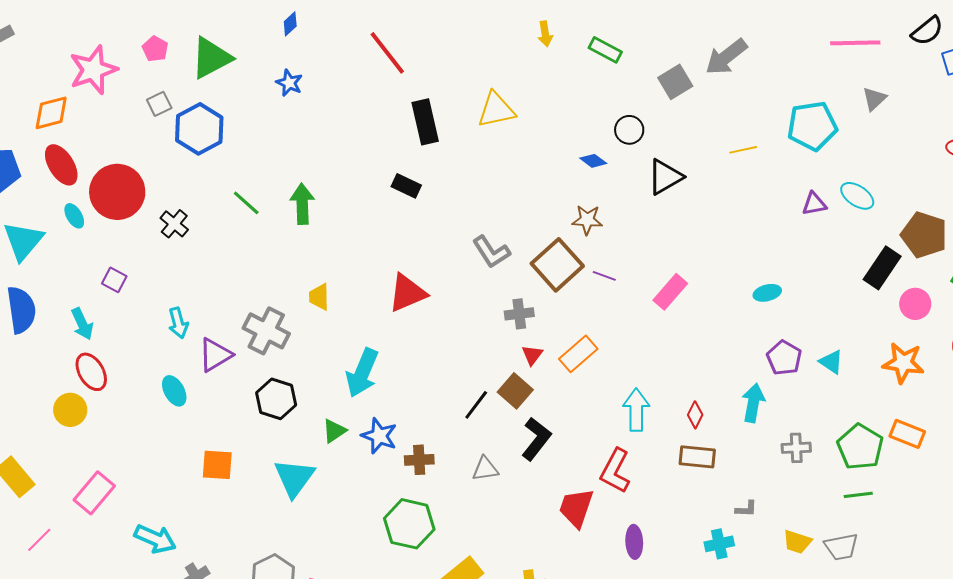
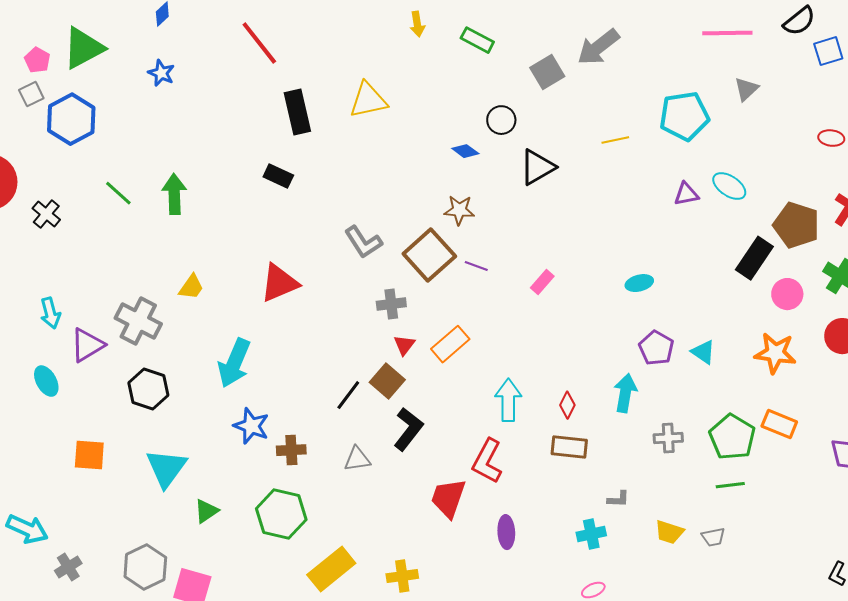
pink pentagon: (155, 49) -> (37, 60), moved
pink rectangle: (670, 292) -> (542, 282), size x0.7
yellow trapezoid: (319, 297) -> (191, 287), turned -144
green triangle: (334, 431) -> (206, 511), moved
gray trapezoid: (841, 547) -> (713, 537), size x0.7

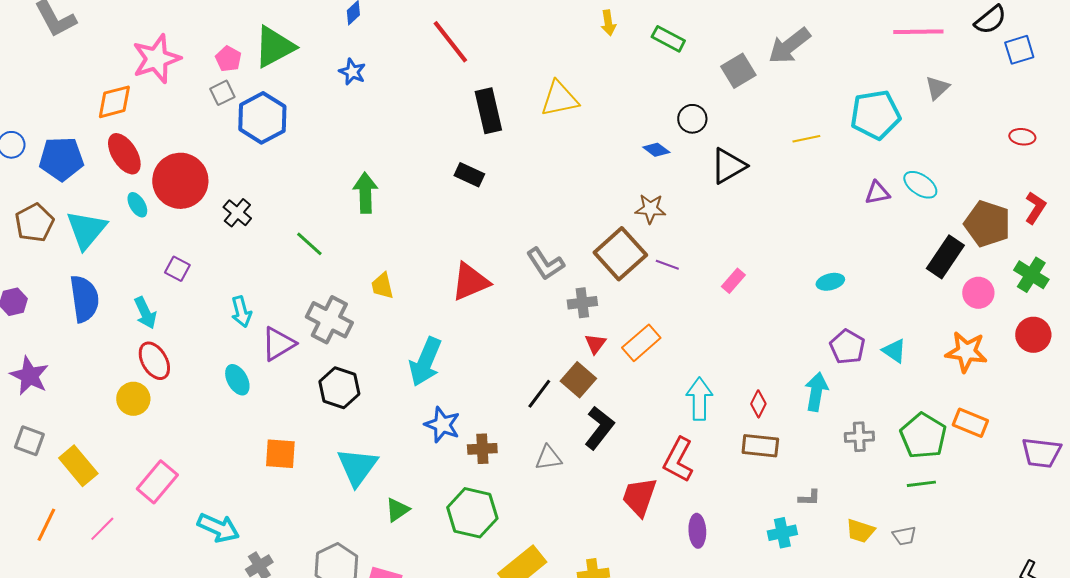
green line: (118, 193) -> (309, 244), moved
gray L-shape: (363, 242) -> (545, 264), moved
yellow trapezoid: (191, 287) -> (382, 286), turned 132

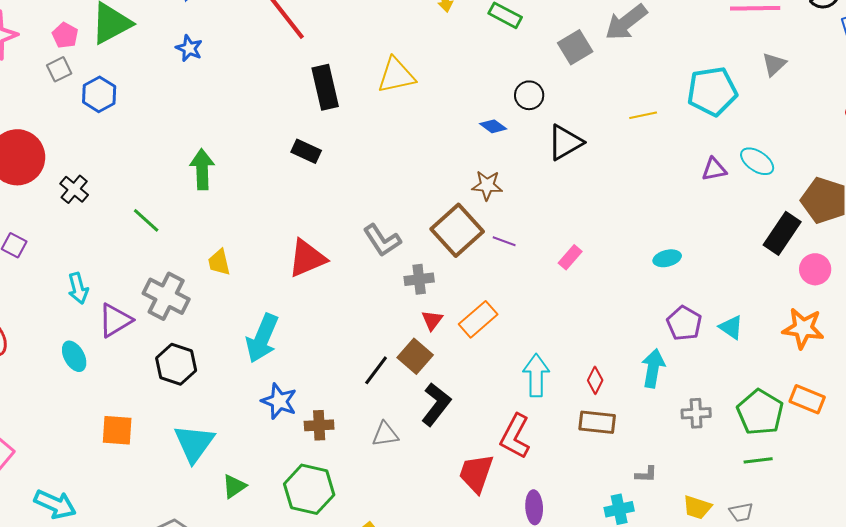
blue hexagon: (262, 118) -> (99, 94), size x0.7

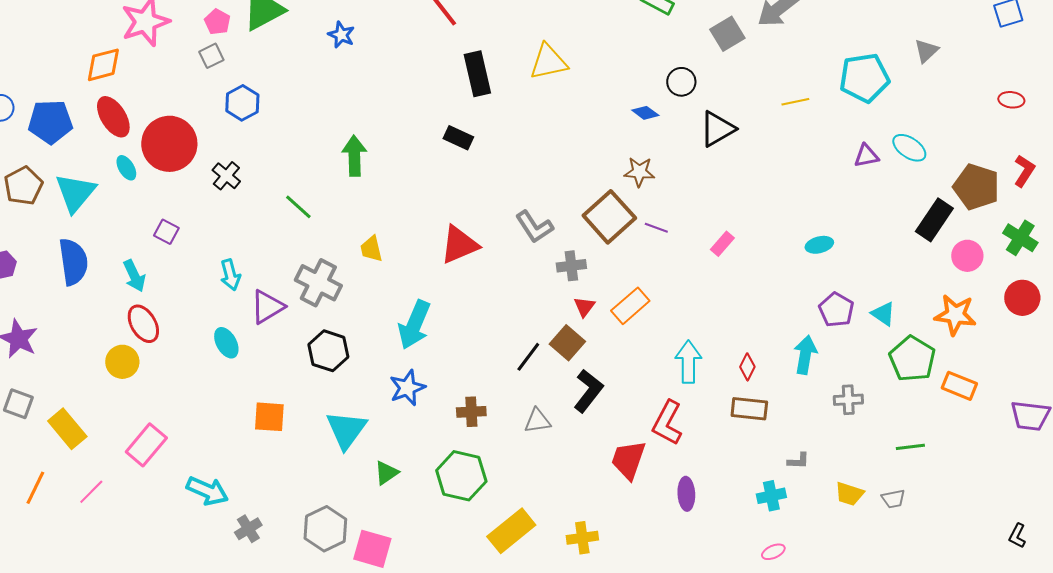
blue hexagon: (99, 94) -> (242, 103), moved
blue star: (279, 401) -> (407, 388), moved, turned 30
green pentagon: (760, 412) -> (912, 359), moved

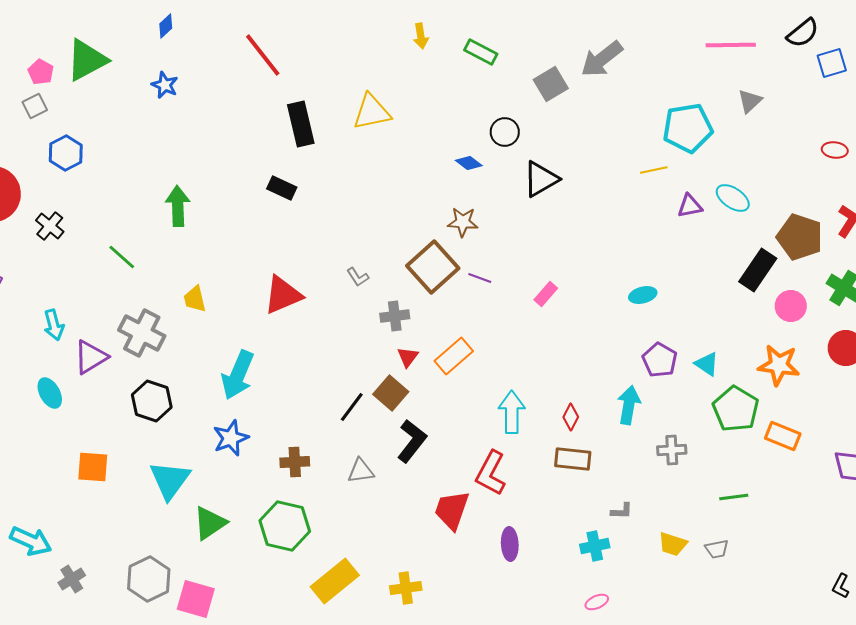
yellow line: (795, 102) -> (654, 170), moved
gray L-shape: (534, 227) -> (358, 277), size x0.6
green triangle: (386, 473) -> (210, 523), size x1.4

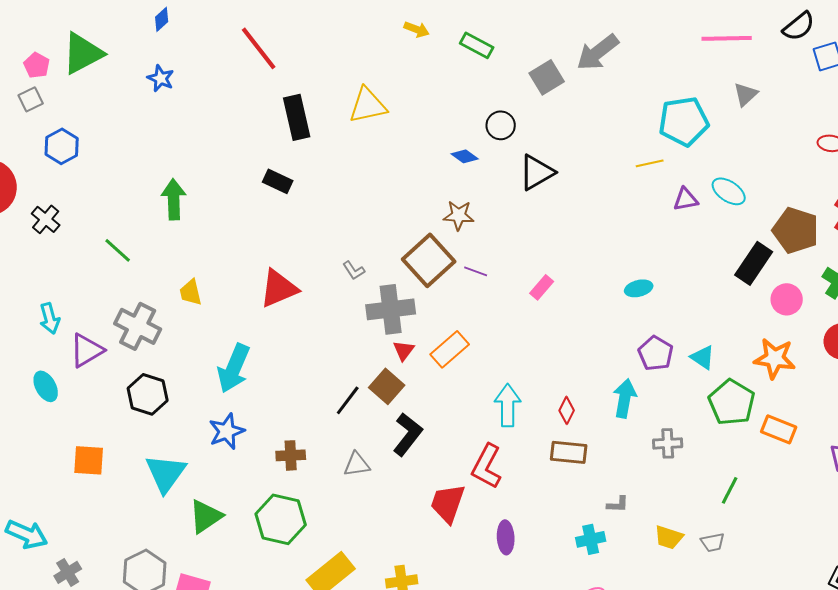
yellow arrow: (421, 36) -> (417, 29), turned -60
gray cross: (395, 316) -> (391, 309), size x1.6
green line: (734, 497) -> (730, 490), turned -56

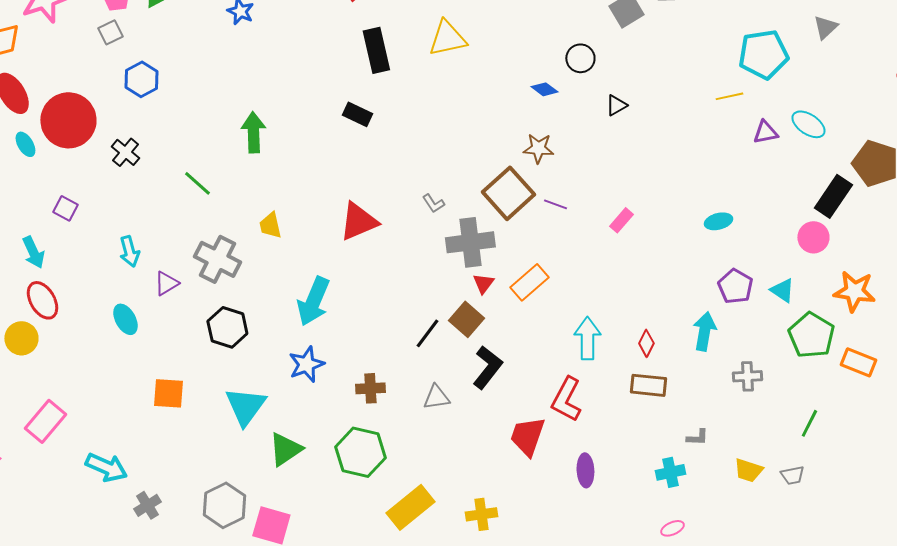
black triangle: (537, 172) -> (616, 105), size x0.6
pink circle: (787, 299) -> (813, 237), moved
purple triangle: (87, 350) -> (166, 283), size x0.7

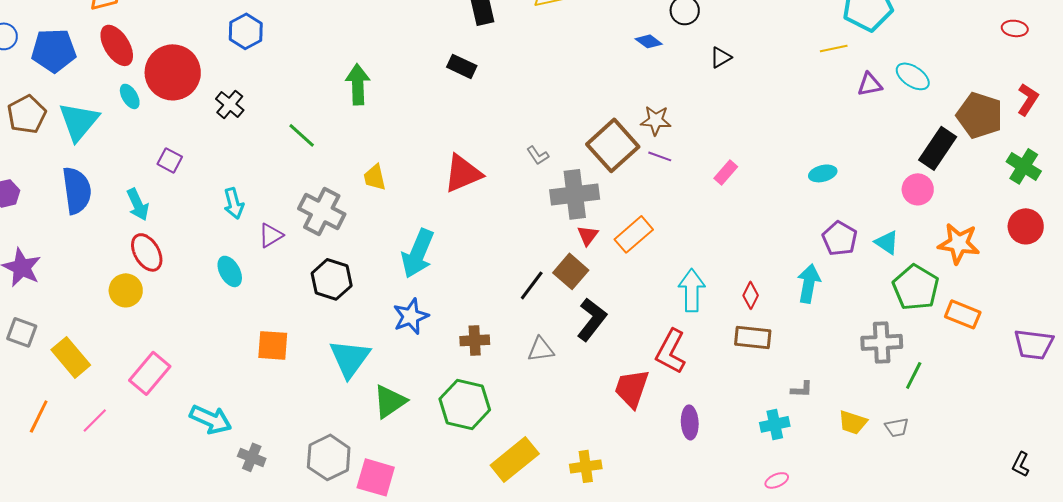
brown star: (538, 148) -> (656, 120), moved
gray cross: (747, 376) -> (882, 342), moved, size x1.4
gray cross: (147, 505) -> (252, 457), turned -36

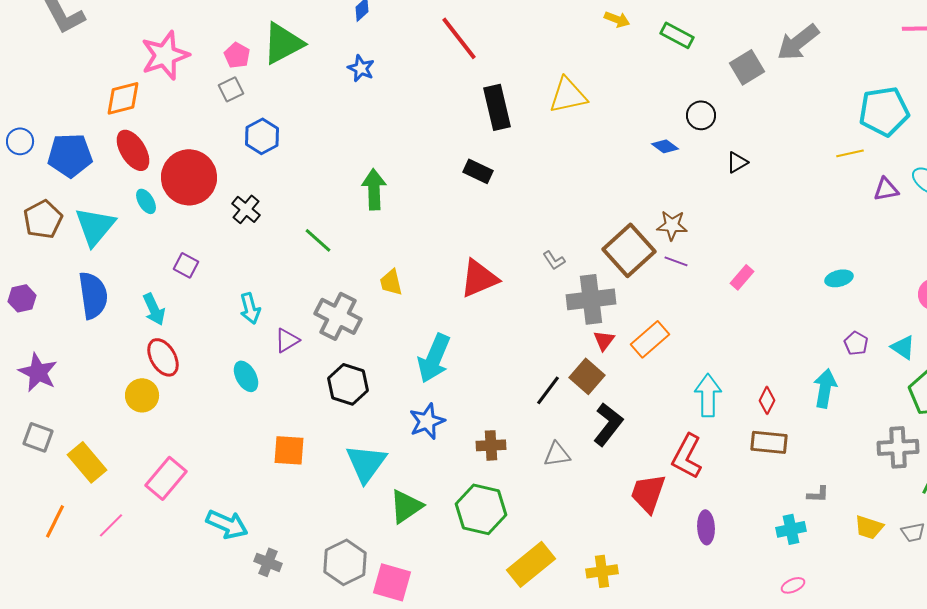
purple pentagon: (840, 238) -> (856, 343), size x0.7

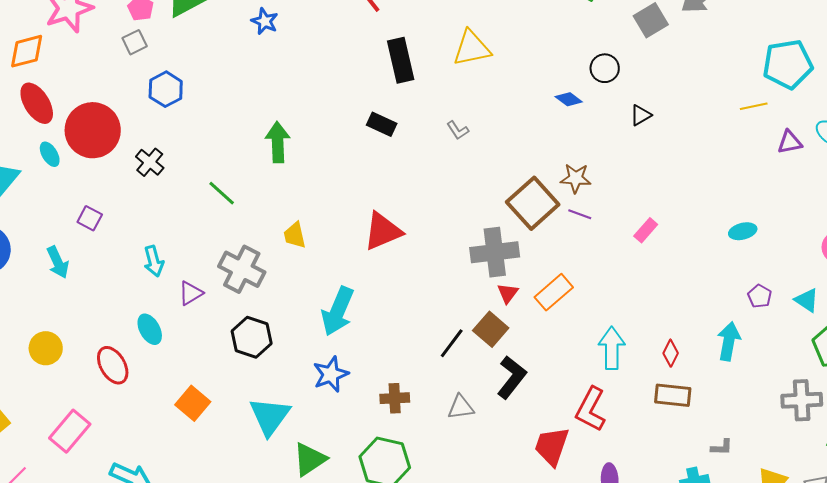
gray L-shape: (554, 260) -> (458, 130), moved
red ellipse: (163, 357) -> (113, 365), moved
orange square: (289, 450) -> (193, 403), turned 36

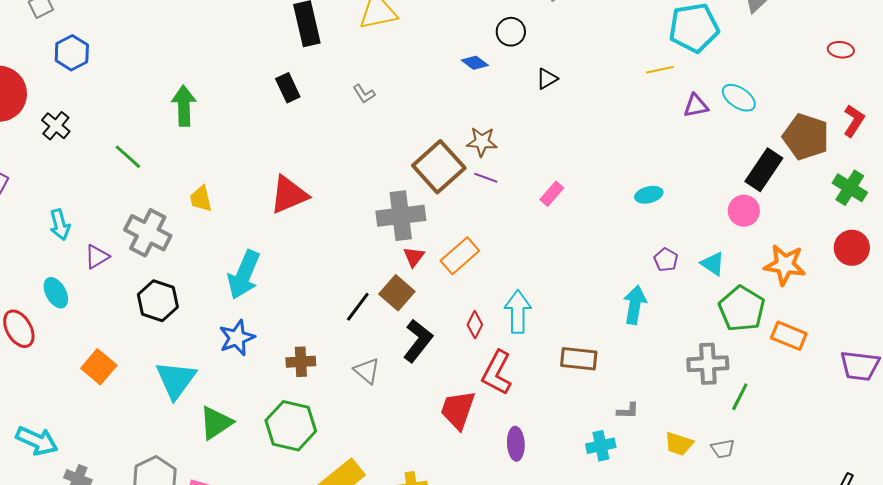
black rectangle: (382, 124) -> (288, 88), turned 40
red diamond: (671, 353) -> (475, 325), moved
gray triangle: (461, 407) -> (367, 371), turned 48

